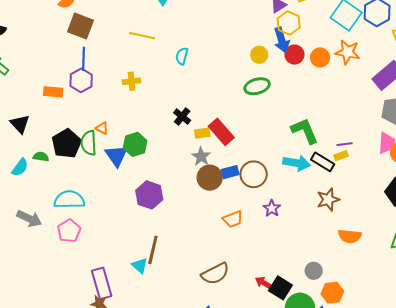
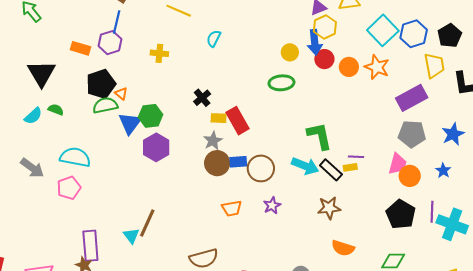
black triangle: (20, 124) -> (41, 73), size x1.4
green semicircle: (89, 143) -> (105, 105), turned 70
black pentagon: (67, 144) -> (101, 84), moved
purple hexagon: (149, 195) -> (156, 147), moved

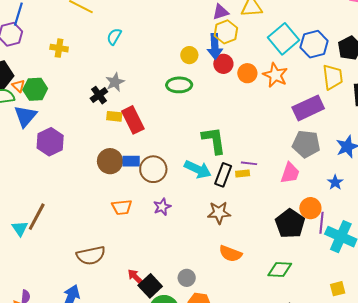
green hexagon: (151, 116) -> (35, 89), moved
gray star: (213, 141) -> (115, 82), moved
black rectangle: (331, 170) -> (223, 175), turned 65
orange circle: (410, 176) -> (310, 208), moved

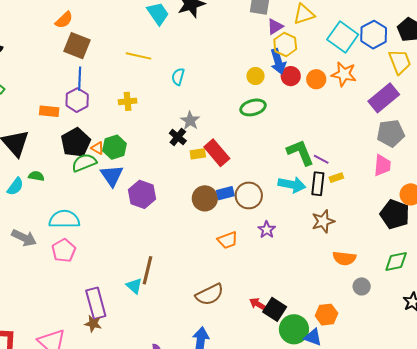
purple line: (249, 163) -> (321, 159), moved, turned 35
gray circle: (187, 278) -> (362, 286), moved

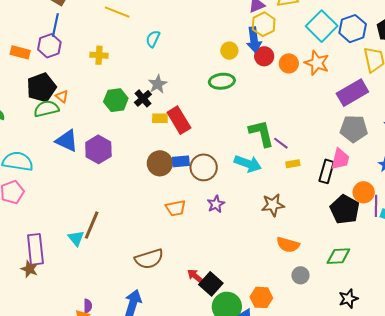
green hexagon: (115, 147) -> (116, 100), moved
blue triangle: (112, 176) -> (67, 141), moved, turned -40
black rectangle: (318, 184) -> (327, 171), moved

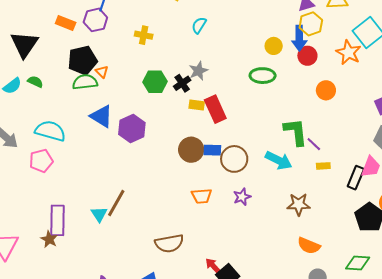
orange circle: (289, 63) -> (326, 90), moved
orange star: (317, 63) -> (349, 53), moved

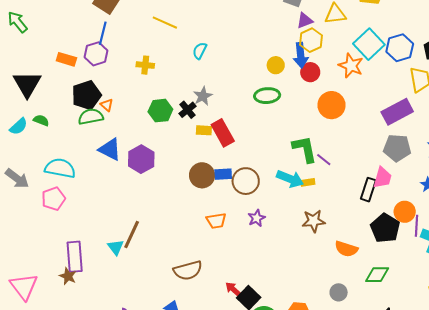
orange circle: (326, 90) -> (331, 105), size x1.4
yellow rectangle: (323, 166) -> (308, 182), moved
orange semicircle: (309, 246) -> (346, 249), moved

